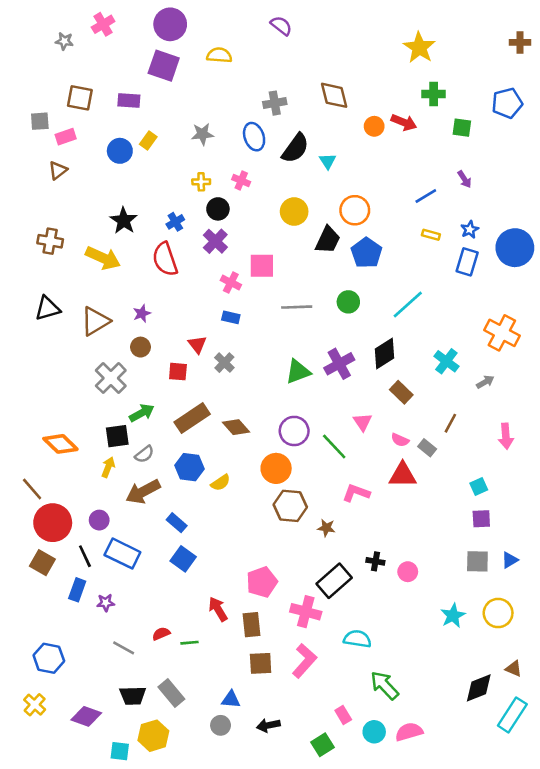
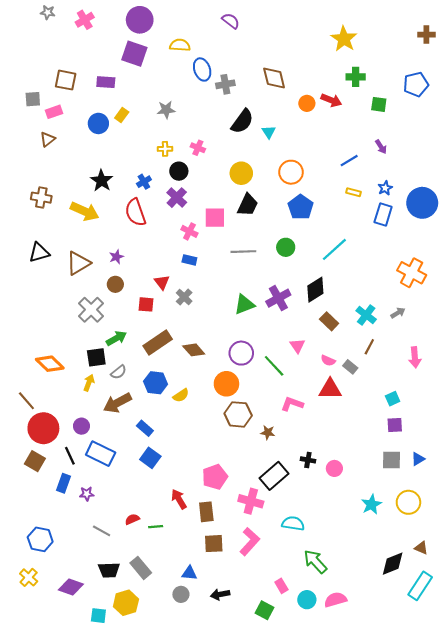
gray star: (64, 41) -> (48, 12), moved
blue ellipse: (254, 137) -> (202, 69), moved
black trapezoid: (328, 240) -> (248, 205), moved
cyan cross: (446, 361) -> (366, 315), moved
green square: (323, 745) -> (265, 610), turned -30

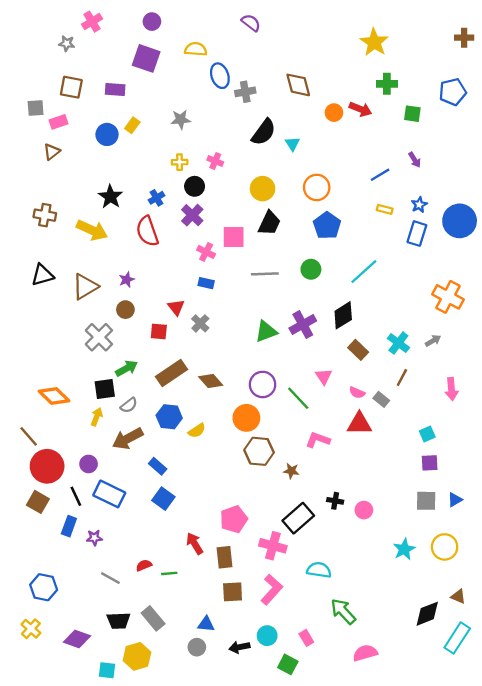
gray star: (48, 12) -> (67, 43), moved
purple circle: (140, 20) -> (152, 22), size x0.6
cyan circle: (307, 600) -> (267, 636), moved

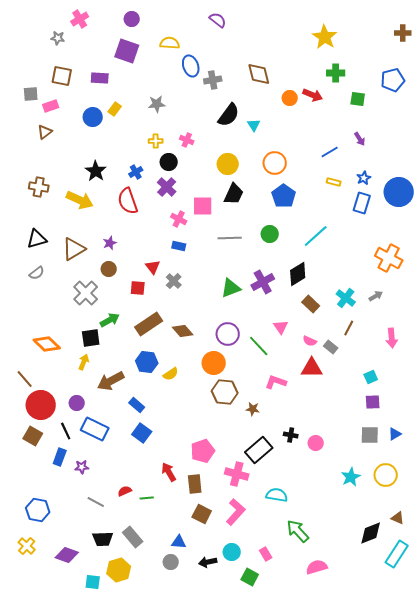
gray semicircle: (129, 405) -> (37, 273), moved
brown square: (233, 592) -> (202, 514), turned 30

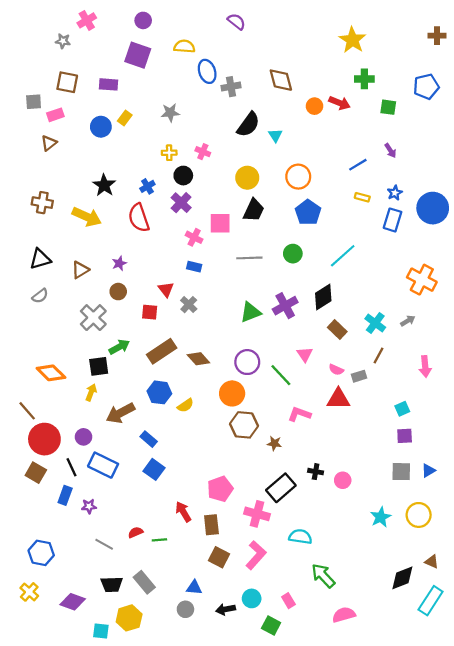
brown triangle: (74, 249) -> (80, 270), size x0.7
gray rectangle: (331, 347) -> (359, 376), turned -56

